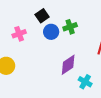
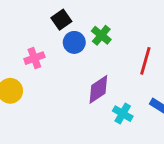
green cross: (70, 27) -> (101, 35), turned -32
pink cross: (19, 34) -> (34, 58), moved

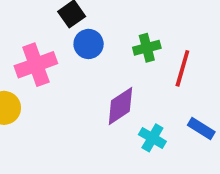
green cross: (101, 35) -> (147, 48), moved, turned 36
pink cross: (34, 58) -> (36, 65), size x1.5

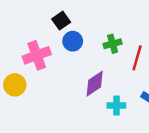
cyan cross: (152, 138) -> (116, 106), turned -30

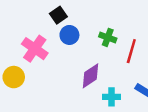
green cross: (113, 44) -> (108, 37), turned 35
pink cross: (37, 55) -> (35, 49), turned -35

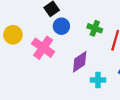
pink cross: (35, 49) -> (43, 48), moved
yellow circle: (14, 77) -> (13, 35), moved

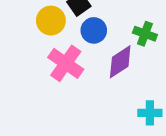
yellow circle: (13, 35) -> (51, 21), moved
purple diamond: (80, 62) -> (120, 62), moved

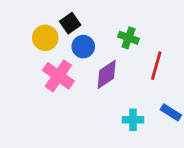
green cross: (145, 34) -> (129, 38), moved

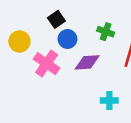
yellow circle: (45, 38) -> (19, 41), moved
purple diamond: (107, 74) -> (87, 62), turned 30

